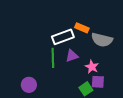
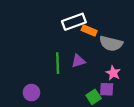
white rectangle: (63, 37) -> (74, 22), moved
pink star: (92, 67) -> (113, 73), moved

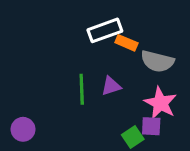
pink star: (113, 73) -> (160, 103), size x1.5
purple circle: (31, 93) -> (23, 129), moved

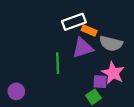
purple triangle: (111, 86) -> (83, 48), moved, size x1.5
purple square: (151, 126) -> (100, 82), moved

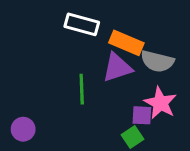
white rectangle: (74, 22) -> (82, 24), moved, turned 35
orange rectangle: (89, 30) -> (126, 43), size x1.5

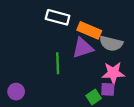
pink star: (160, 103) -> (113, 73), turned -30
purple square: (142, 115) -> (108, 89), moved

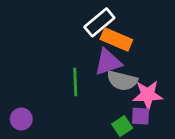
white rectangle: (58, 17) -> (99, 22), moved, turned -55
gray semicircle: (111, 43) -> (122, 81), moved

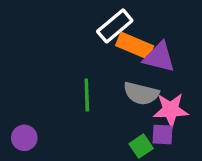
purple triangle: (108, 62) -> (159, 57), moved, turned 32

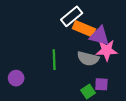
pink star: (171, 110) -> (107, 50), moved
purple circle: (24, 138) -> (16, 78), moved

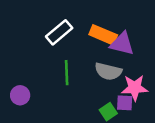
white rectangle: (72, 16) -> (59, 32), moved
pink star: (107, 50) -> (135, 88), moved

